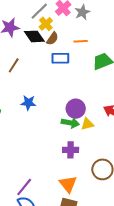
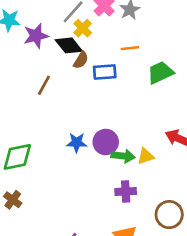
brown semicircle: (52, 39) -> (81, 60), moved
blue star: (28, 103) -> (77, 143), moved
purple circle: (76, 109) -> (106, 142), moved

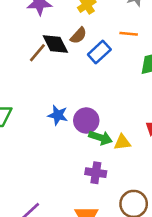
black diamond: (69, 45) -> (55, 44), moved
blue rectangle: (105, 72) -> (99, 52), turned -50

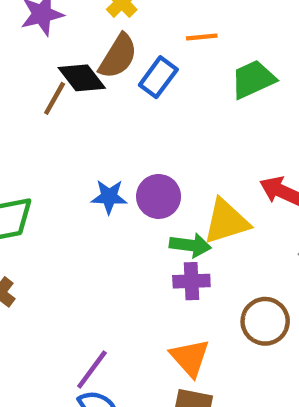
brown semicircle: (79, 36) -> (118, 56), size x1.5
green arrow: (100, 138) -> (190, 245), moved
yellow triangle: (122, 142) -> (226, 221), size x1.6

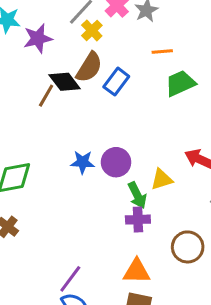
orange line: (202, 37) -> (162, 51), moved
yellow triangle: (226, 221) -> (162, 179), size x0.7
green arrow: (190, 245) -> (137, 195), turned 56
orange triangle: (190, 358) -> (137, 271), turned -48

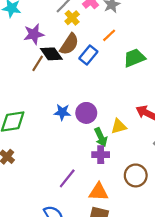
purple star: (38, 38) -> (34, 34), moved
orange line: (162, 51) -> (109, 35), moved, turned -40
purple line: (70, 279) -> (67, 178), moved

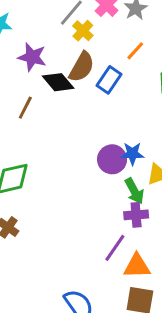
purple star: (34, 34) -> (32, 57), turned 30
brown line: (38, 63) -> (25, 108), moved
blue star: (62, 112) -> (132, 154), moved
purple line: (67, 178) -> (115, 248), moved

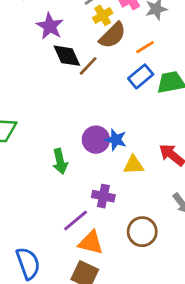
brown semicircle: (82, 67) -> (113, 35), moved
blue rectangle: (109, 80) -> (141, 76), moved
brown line: (25, 108) -> (88, 66), moved
green arrow: (134, 191) -> (60, 161), moved

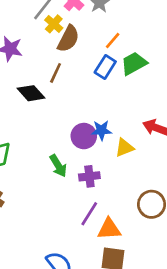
orange line: (145, 47) -> (113, 40), moved
black diamond: (67, 56) -> (31, 93), moved
purple cross: (103, 196) -> (89, 176), moved

